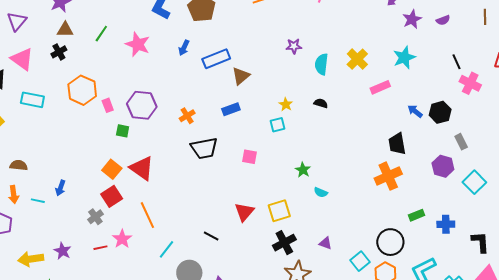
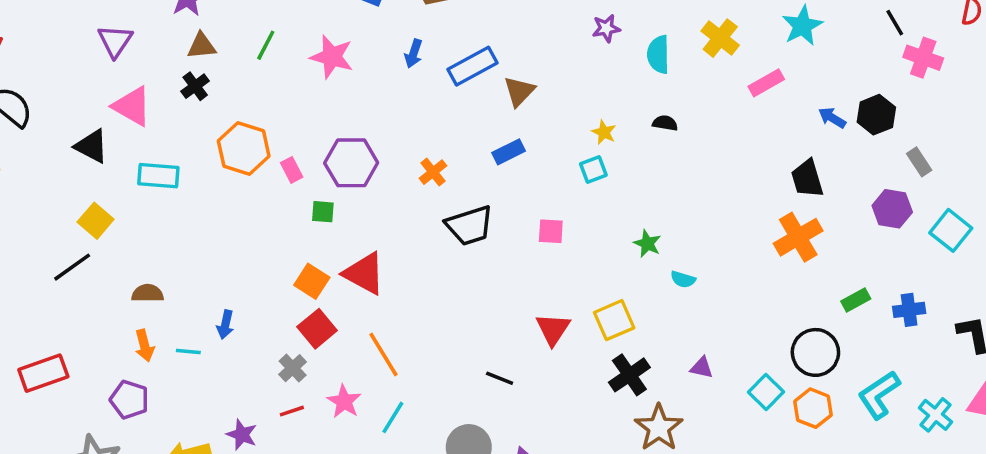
red line: (100, 248) -> (292, 411), moved
cyan line: (167, 249) -> (393, 417), moved

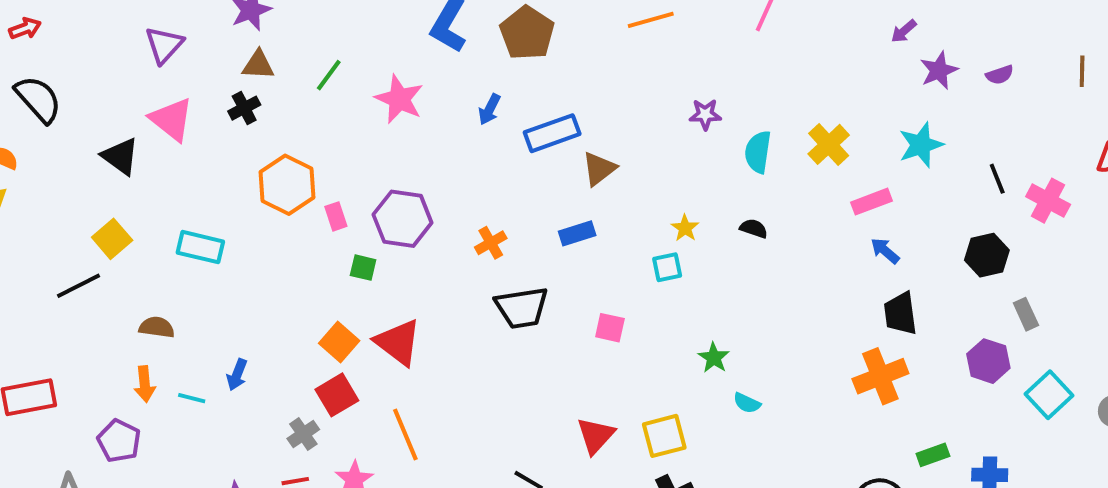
black line: (895, 23) -> (997, 179), moved
blue arrow: (832, 118) -> (885, 251), moved
cyan rectangle: (158, 176) -> (200, 247), moved

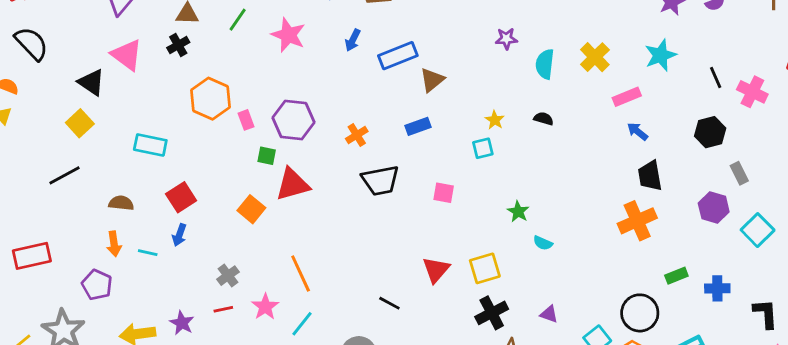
yellow square: (112, 239) -> (80, 123), moved
red triangle: (398, 342) -> (293, 184), moved, turned -51
red square: (337, 395) -> (181, 197), moved

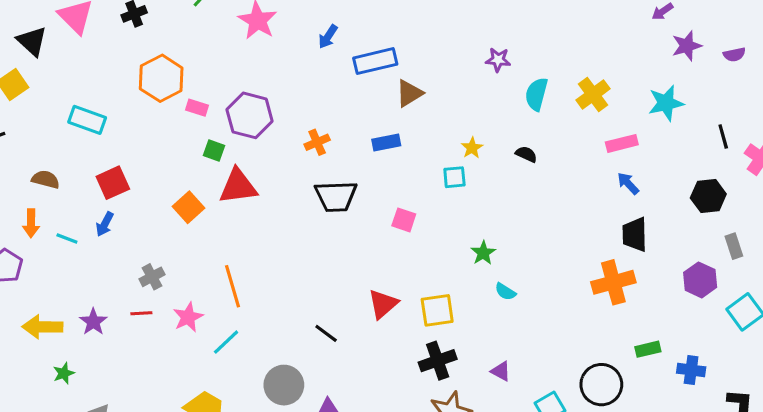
pink rectangle: (246, 120) -> (197, 108), turned -60

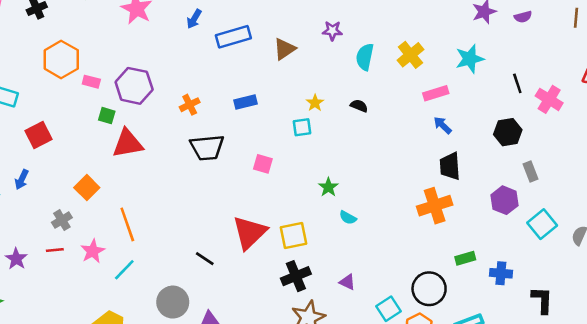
brown triangle: (409, 93) -> (284, 49), moved
red square: (113, 183) -> (38, 135), moved
orange square: (188, 207) -> (87, 188), moved
red triangle: (383, 304) -> (249, 233), size x1.4

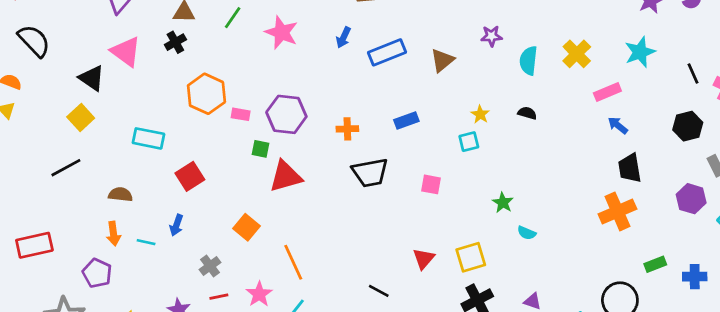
orange cross: (190, 105) -> (347, 129), turned 30
gray cross: (62, 220) -> (210, 266), moved
red triangle: (249, 233) -> (424, 259), size x0.6

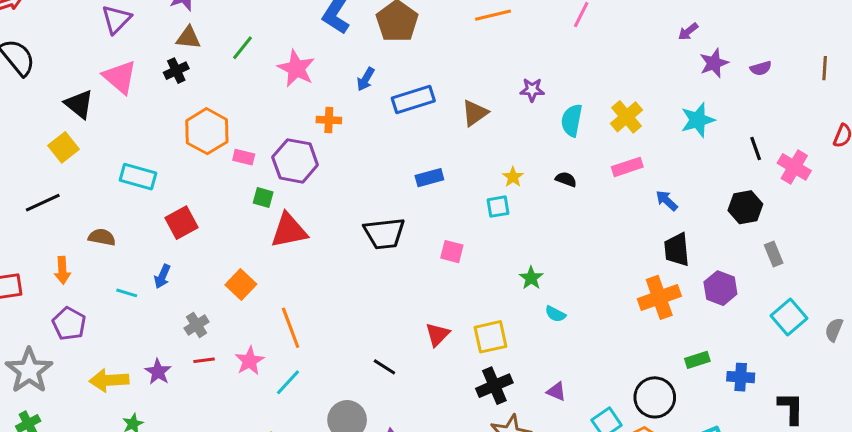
pink rectangle: (607, 92) -> (627, 167), moved
orange cross: (347, 129) -> (329, 120), moved
purple hexagon: (691, 199) -> (720, 288), moved
orange arrow: (113, 234) -> (62, 270), moved

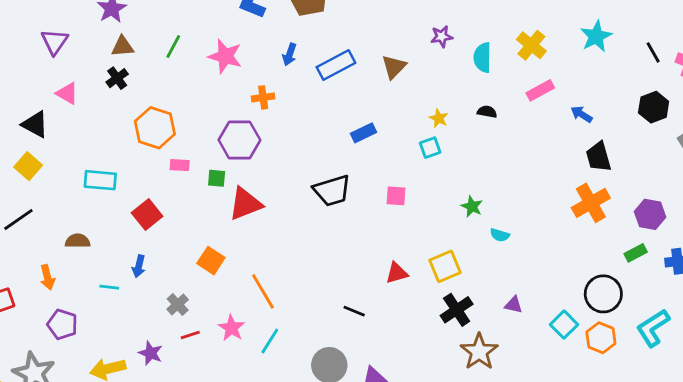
pink triangle: (120, 77) -> (67, 93), size x0.7
pink rectangle: (244, 157) -> (180, 165), moved
purple hexagon: (720, 288) -> (650, 214), moved
red triangle: (438, 334) -> (397, 273), turned 40

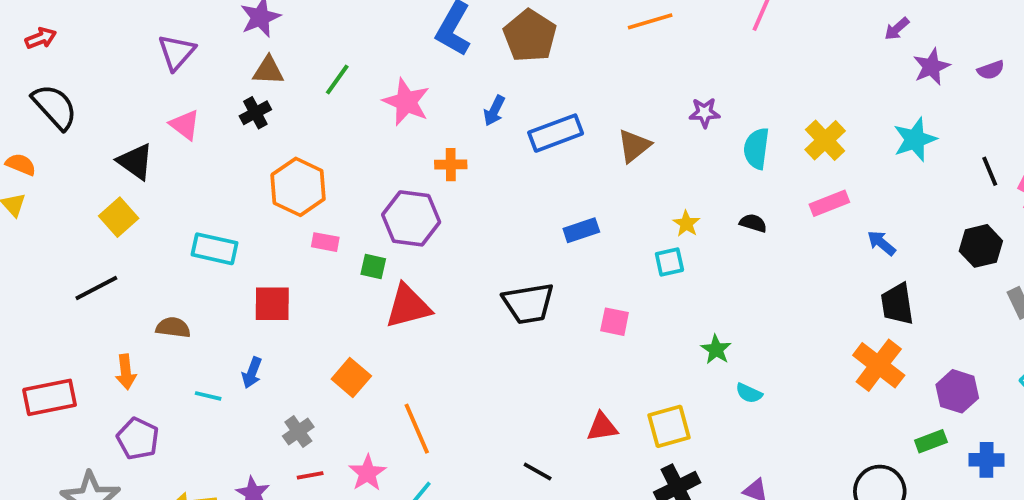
orange cross: (591, 203) -> (879, 365), turned -30
red square: (147, 214) -> (272, 304), turned 32

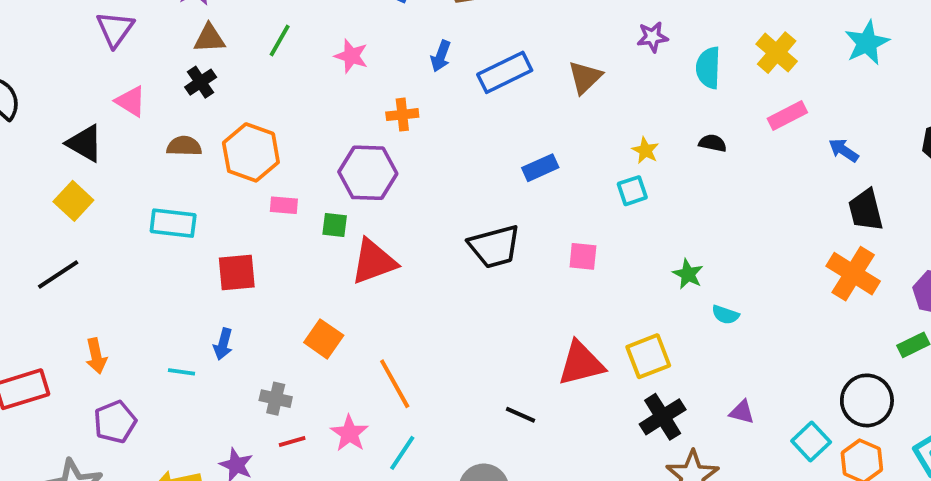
pink star: (406, 102) -> (351, 56), size x0.7
brown semicircle: (173, 327) -> (184, 146), moved
red triangle: (602, 427) -> (581, 363), size x1.5
gray cross: (298, 432) -> (276, 399), turned -36
purple pentagon: (138, 439) -> (115, 422), turned 30

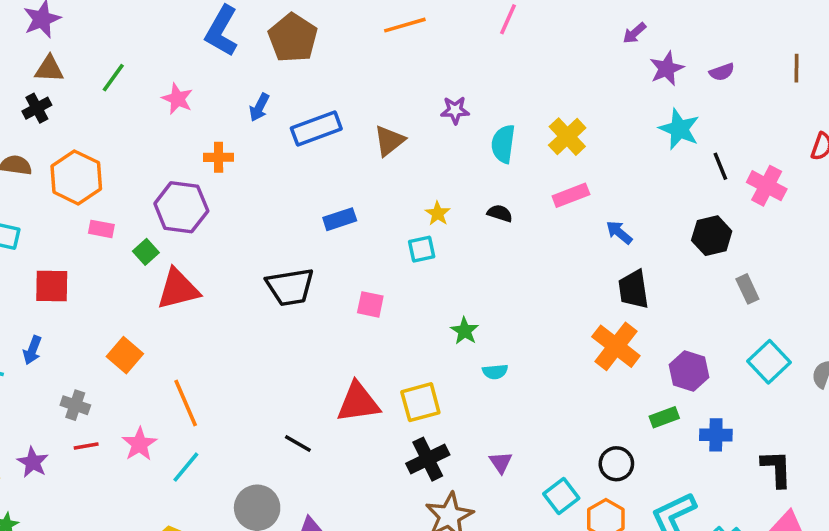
cyan star: (867, 43) -> (679, 129), moved, turned -30
green square: (335, 225) -> (146, 252), turned 35
cyan semicircle: (725, 315) -> (495, 372), turned -30
black circle: (867, 400) -> (616, 464), size x0.7
purple triangle: (742, 412) -> (501, 462), turned 35

